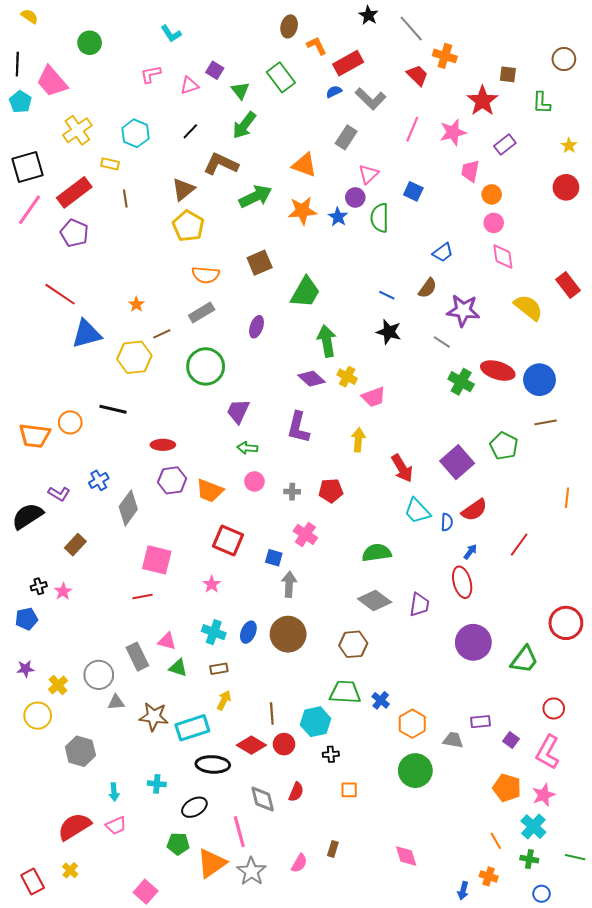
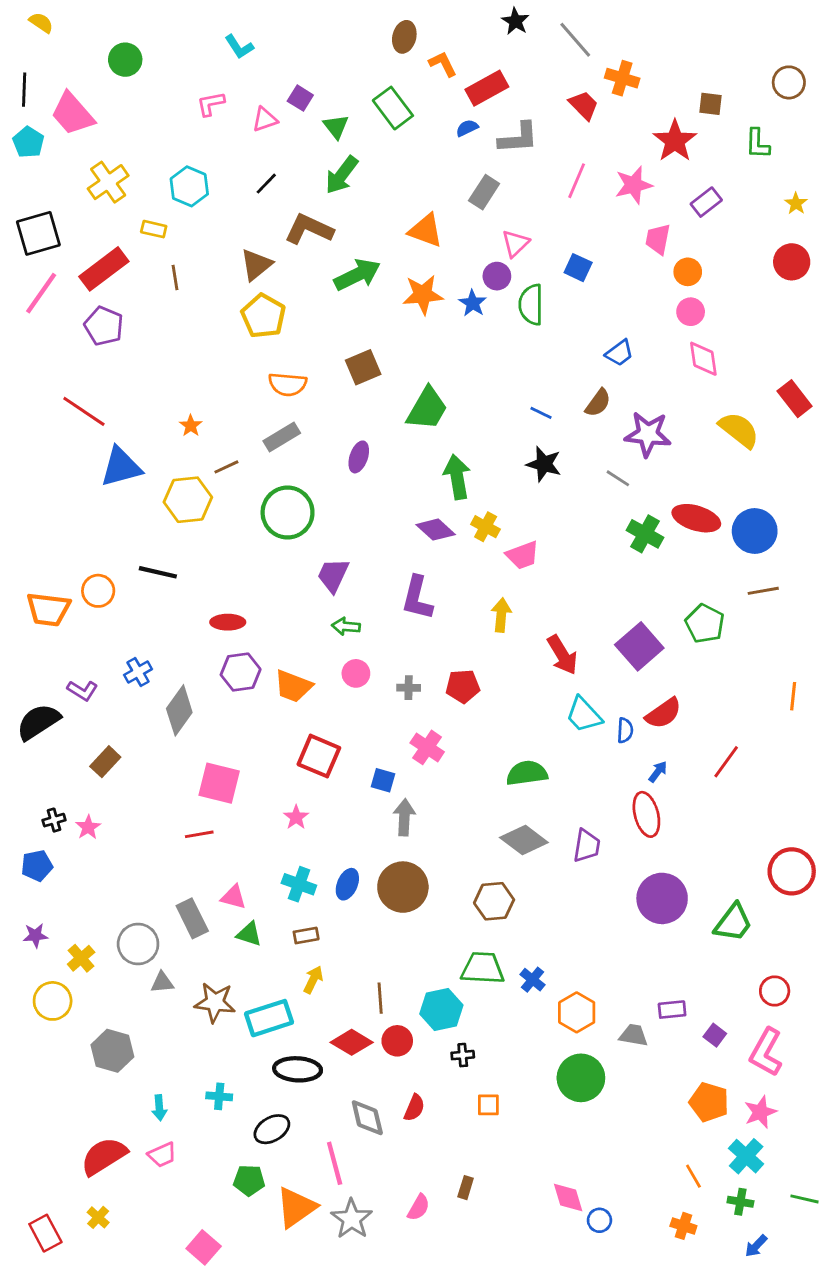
gray L-shape: (371, 99) -> (518, 138), turned -48
blue arrow: (463, 891) -> (756, 1246), moved, turned 30
blue circle: (542, 894) -> (599, 1220), moved

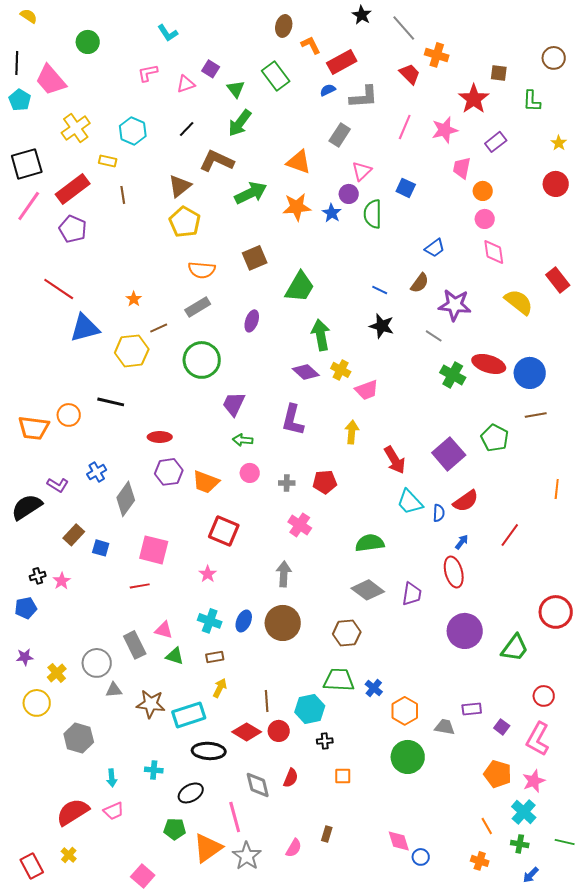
blue square: (383, 780) -> (101, 548), moved

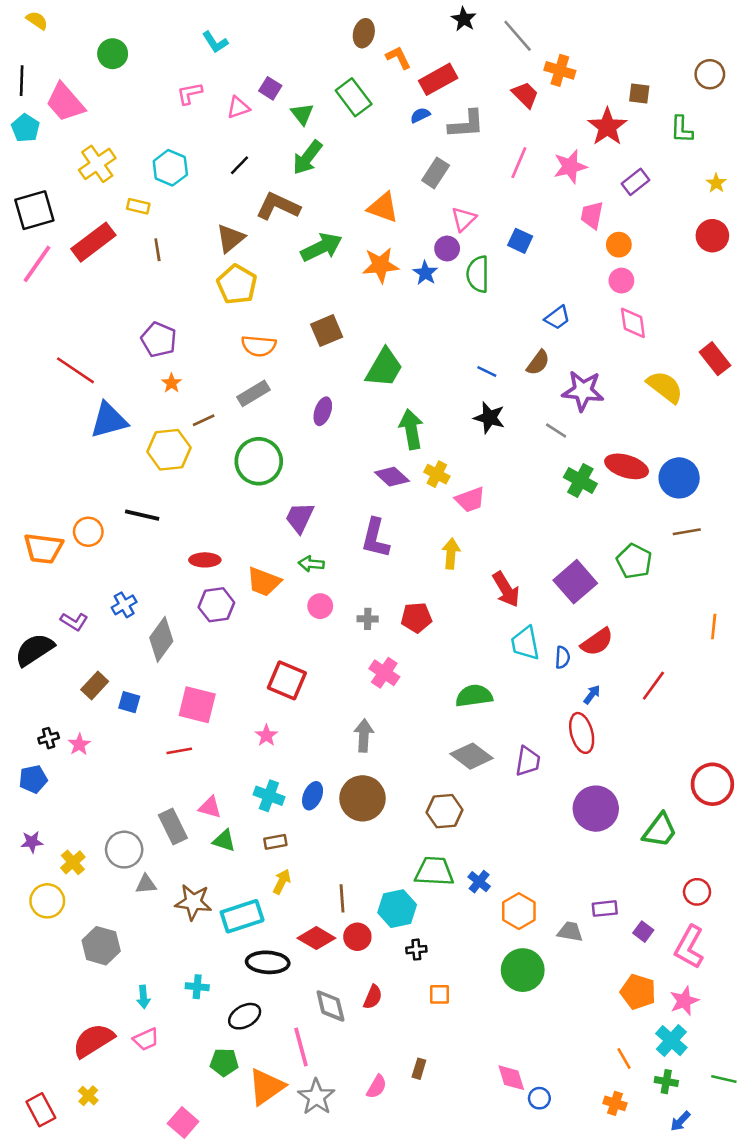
purple pentagon: (73, 229) -> (159, 340), moved
orange trapezoid: (206, 482) -> (264, 582), moved
cyan trapezoid: (410, 502) -> (525, 643), turned 32

